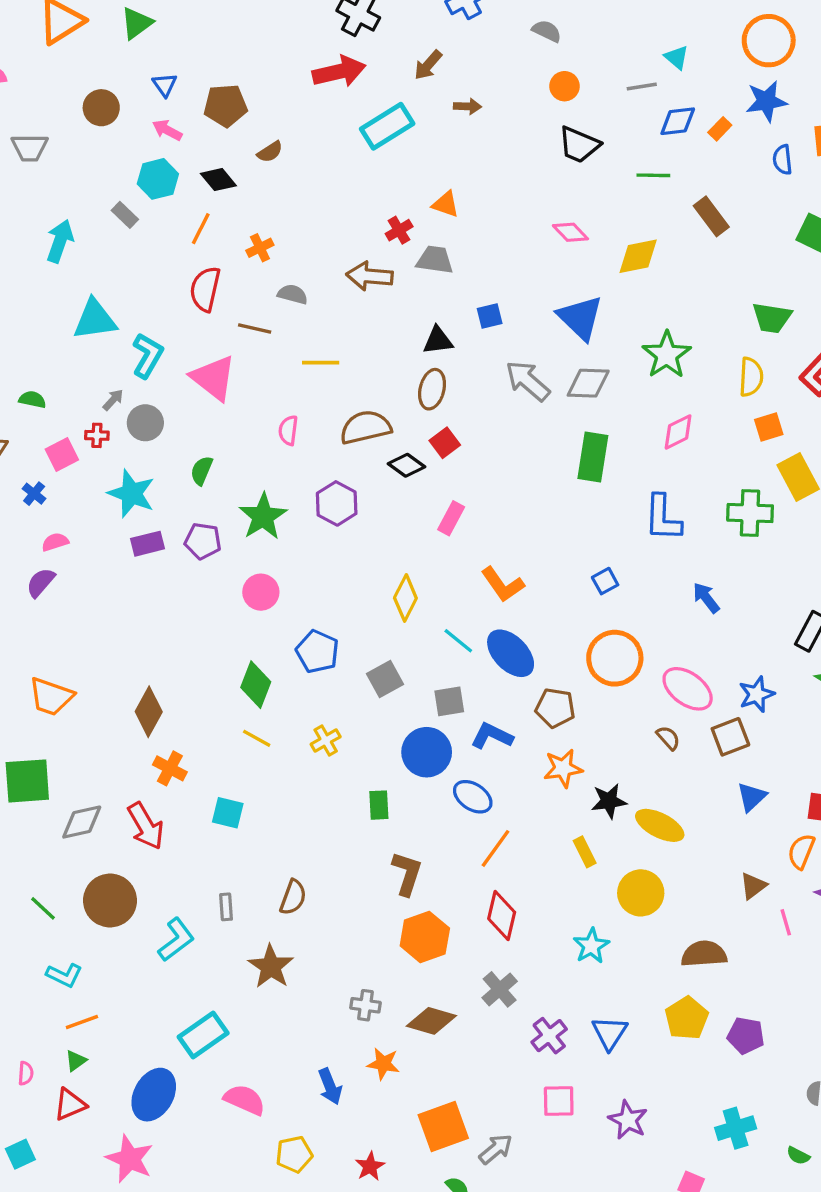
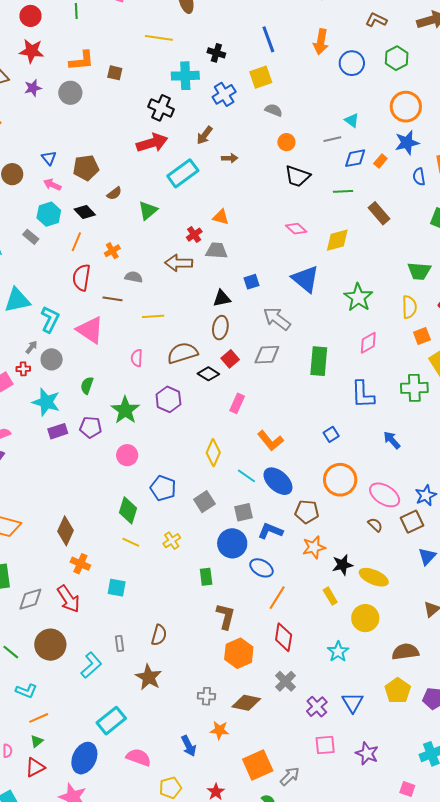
green triangle: (137, 23) -> (148, 210), moved
gray diamond: (588, 383) -> (267, 355), moved

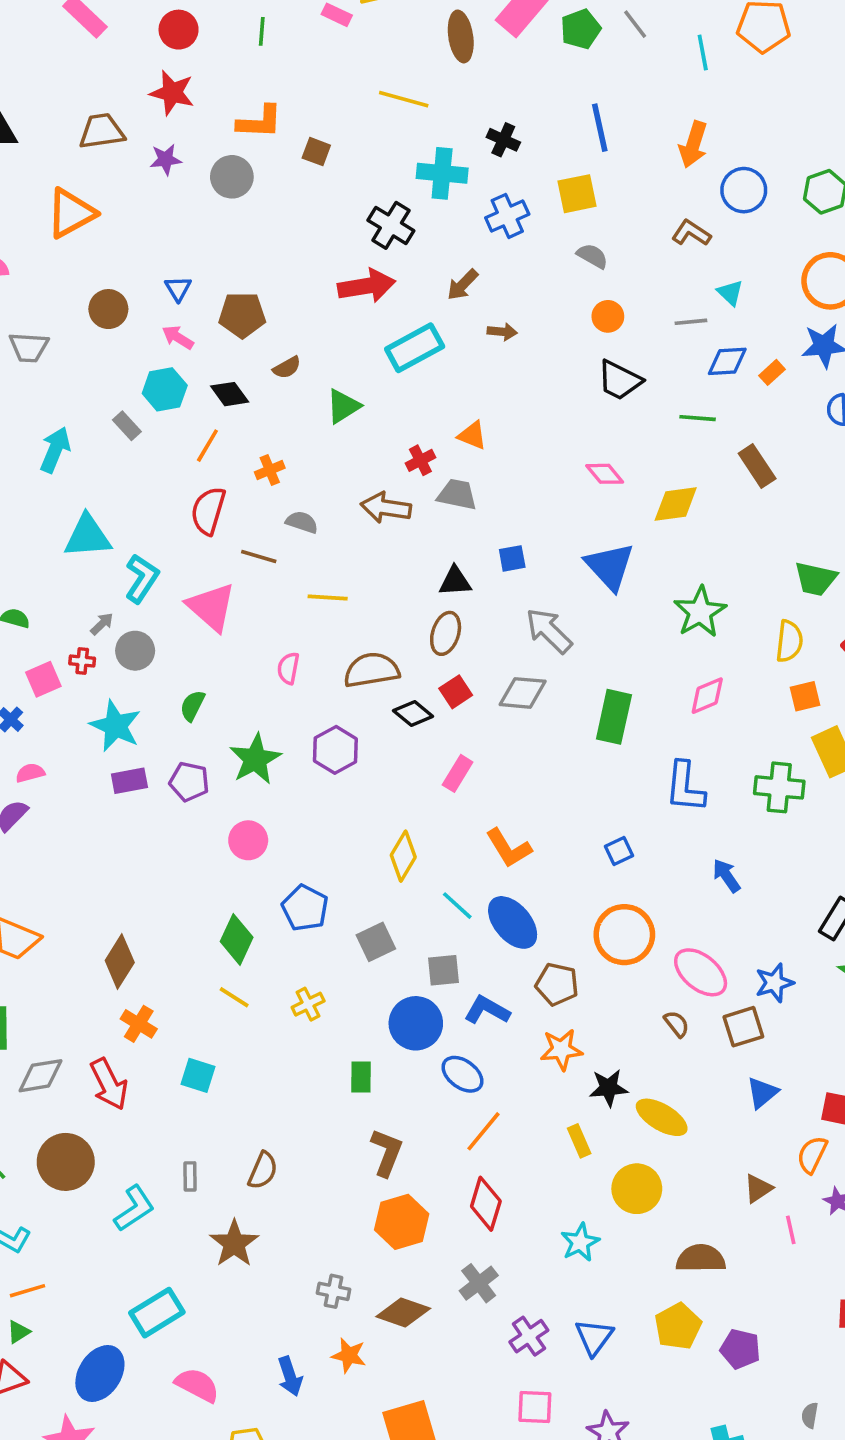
brown L-shape: (376, 20) -> (691, 233), moved

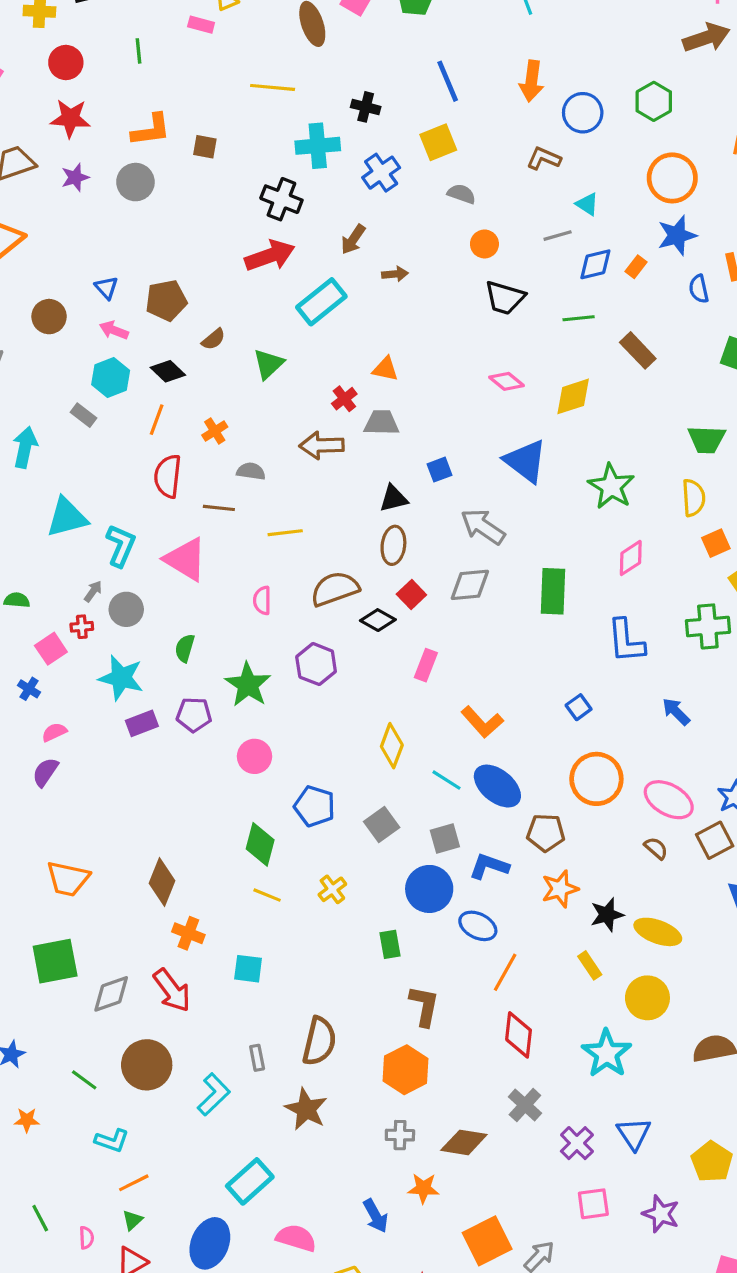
brown semicircle: (263, 1171) -> (319, 1041), size x1.4
orange hexagon: (402, 1222) -> (406, 1070), moved
cyan star: (580, 1242) -> (607, 1053), size x1.4
yellow pentagon: (678, 1326) -> (712, 1162), moved

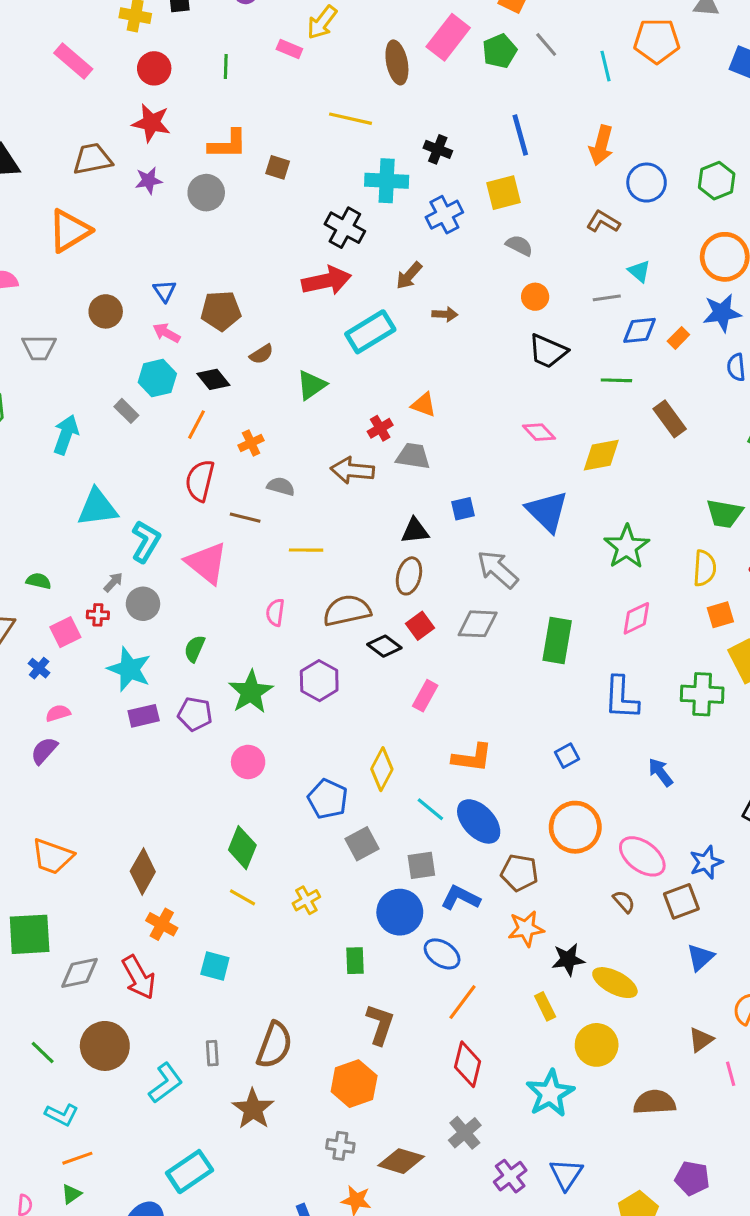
orange L-shape: (482, 722) -> (472, 758), turned -48
blue pentagon: (315, 806) -> (328, 799), moved

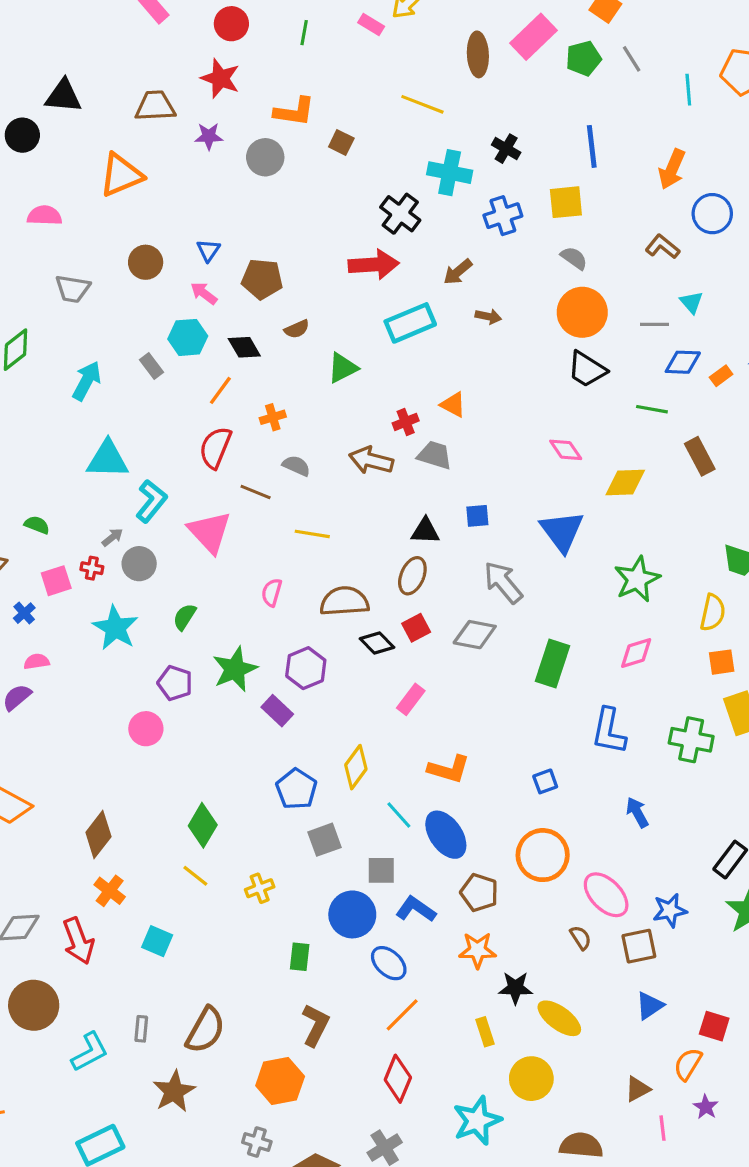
orange circle: (535, 297) -> (582, 312), size x1.8
purple rectangle: (144, 716) -> (277, 711), moved, turned 48
pink circle: (248, 762) -> (146, 729), moved

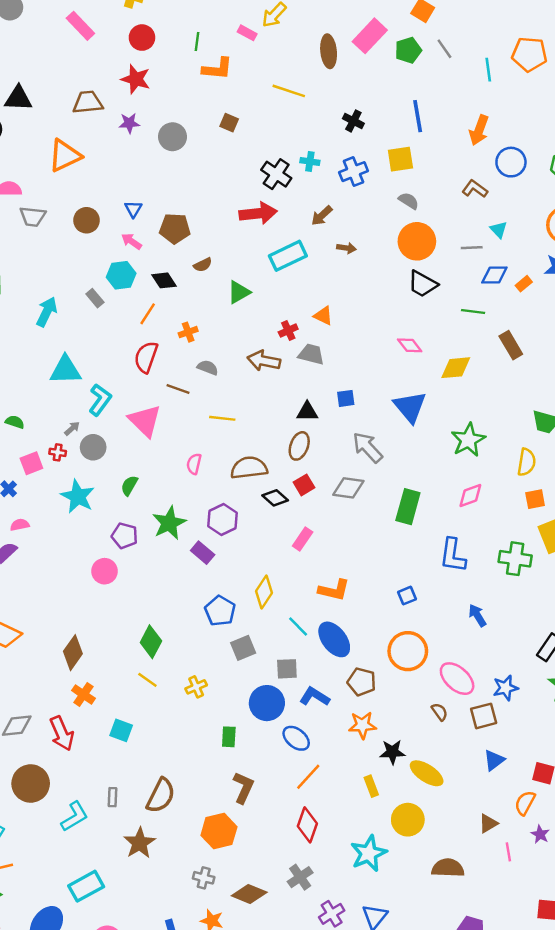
orange L-shape: (294, 112) -> (217, 69), moved
cyan cross: (450, 173) -> (310, 162), moved, size x0.6
gray trapezoid: (73, 289) -> (33, 216), moved

